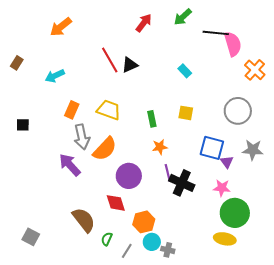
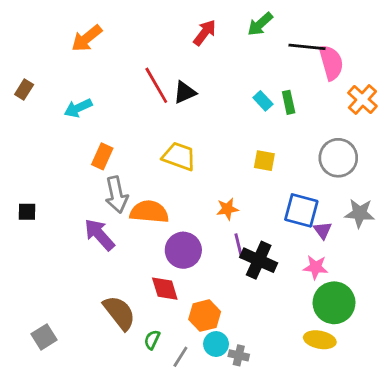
yellow trapezoid: (109, 110) -> (179, 156), moved
green rectangle: (152, 119) -> (289, 102), moved
black square: (23, 125) -> (27, 212), moved
orange semicircle: (105, 149) -> (149, 212), turned -128
gray square: (31, 237) -> (44, 337), turned 30

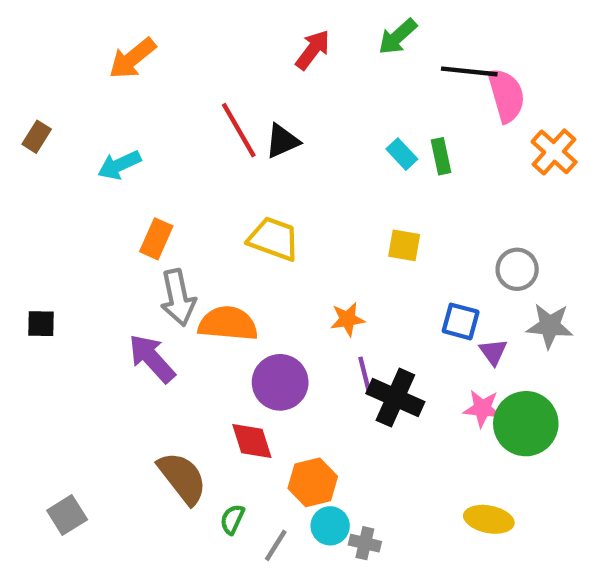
gray circle: (338, 158) -> (517, 269), moved, size x0.7
blue square: (301, 210) -> (461, 321), size x0.7
green circle: (334, 303) -> (526, 424), moved

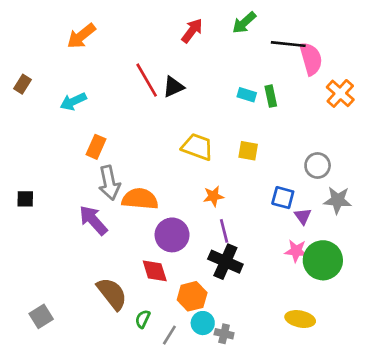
cyan rectangle: (402, 154) -> (247, 95), turned -30
yellow trapezoid: (274, 239) -> (197, 147), moved
black cross: (395, 398) -> (225, 262), moved

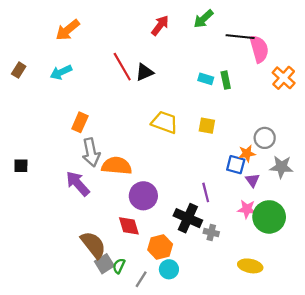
cyan arrow: (73, 101) -> (61, 72), moved
orange star: (213, 196) -> (247, 153), moved
purple line: (224, 231) -> (206, 192), moved
gray square: (41, 316) -> (104, 264), moved
gray cross: (224, 334) -> (211, 233), moved

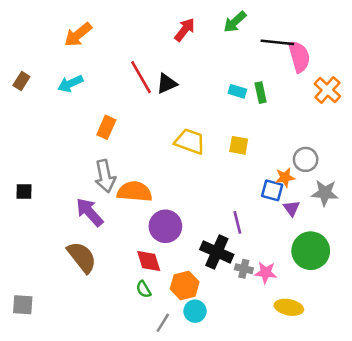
orange rectangle: (80, 122) -> (106, 127), moved
pink star: (247, 209) -> (266, 273), moved
brown semicircle: (93, 245) -> (82, 257), moved
gray square: (104, 264) -> (23, 305), moved, turned 36
green semicircle: (119, 266) -> (144, 289), moved, turned -56

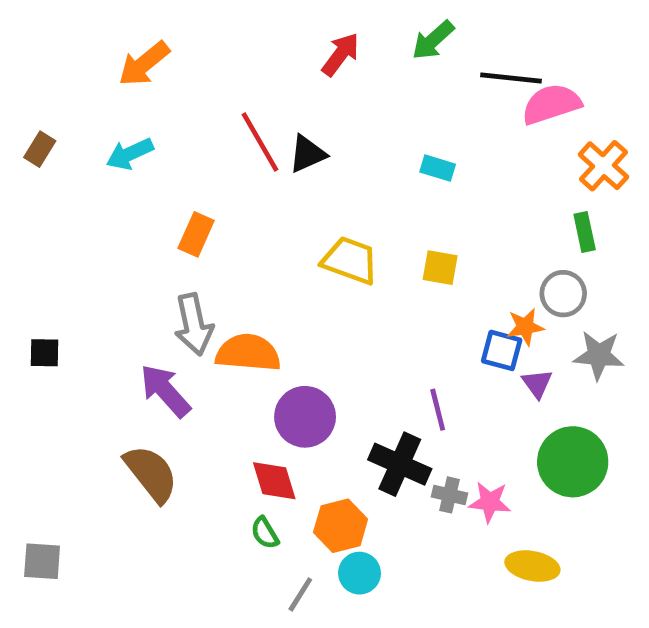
pink semicircle: (299, 57) -> (551, 104), turned -92
green rectangle: (261, 93) -> (585, 232), moved

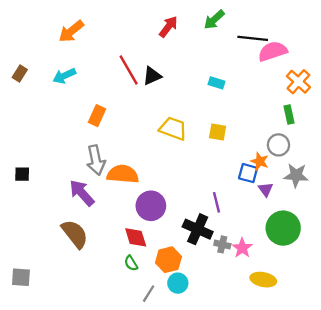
orange star: (525, 327) -> (260, 161), turned 30
pink star: (490, 502) -> (242, 248), turned 30

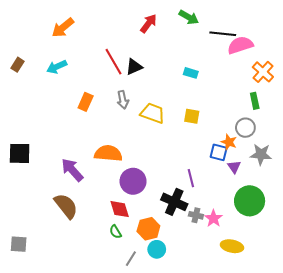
green arrow: (214, 20) -> (189, 17), turned -108
gray arrow: (96, 160) -> (123, 100), moved, size x0.7
black square: (22, 174) -> (20, 153), size x1.6

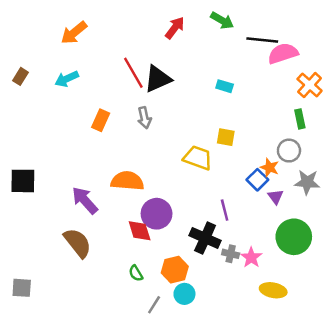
black triangle: (134, 67) -> (158, 79), size x1.4
yellow trapezoid: (153, 113) -> (198, 158), moved
blue square: (219, 152) -> (257, 180), turned 30
red diamond: (120, 209) -> (140, 231), moved

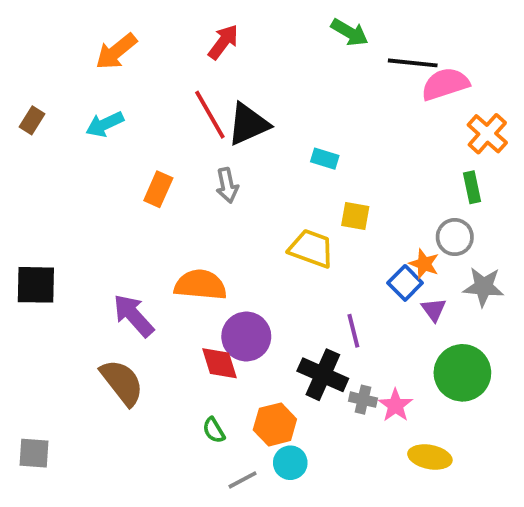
red arrow: (175, 28) -> (223, 42), moved
cyan rectangle: (225, 86) -> (325, 159), moved
gray line: (154, 305) -> (242, 480), turned 30

